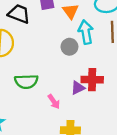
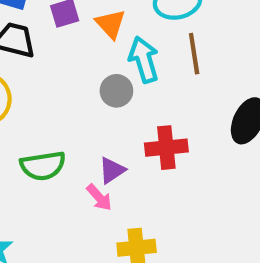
purple triangle: (78, 88) -> (112, 170), moved

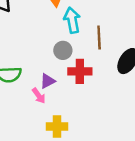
brown line: (194, 54) -> (99, 37), moved
gray circle: (116, 91) -> (63, 50), moved

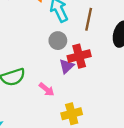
brown line: (99, 37) -> (89, 19), turned 30
purple triangle: (48, 81) -> (67, 66), moved

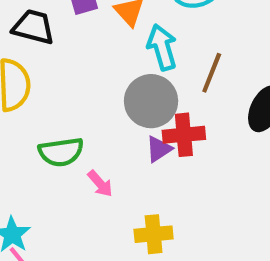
gray circle: (58, 41) -> (151, 101), size x1.6
pink arrow: (47, 89) -> (100, 184), moved

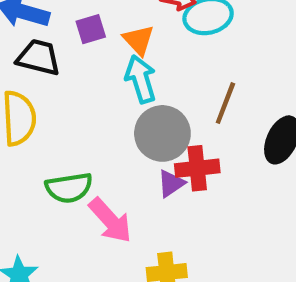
cyan arrow: (162, 47) -> (141, 79), moved
pink arrow: (100, 184) -> (110, 220), size x1.6

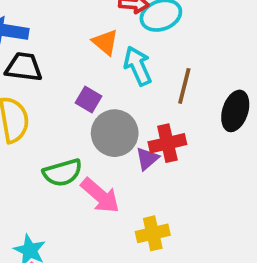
purple square: (91, 29) -> (88, 100), moved, turned -35
cyan arrow: (141, 79) -> (138, 66), moved
gray circle: (162, 133) -> (115, 133), moved

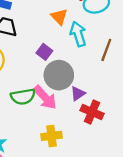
red cross: (167, 143) -> (92, 112), moved, turned 30
pink arrow: (100, 196) -> (45, 97), moved
yellow cross: (153, 233) -> (51, 136), moved

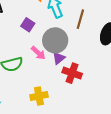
gray circle: (59, 75) -> (55, 40), moved
pink arrow: (45, 97) -> (38, 53), moved, size x0.7

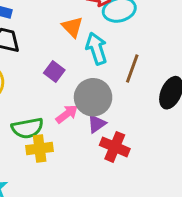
pink arrow: (38, 53) -> (67, 114), turned -84
yellow cross: (39, 96) -> (40, 148), moved

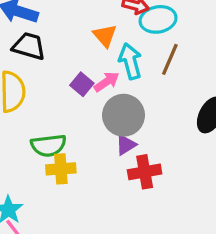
brown line: (132, 68) -> (170, 59), moved
pink arrow: (67, 114) -> (107, 82), moved
red cross: (115, 147) -> (145, 172), turned -36

